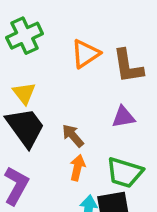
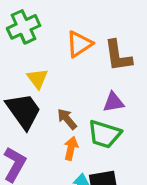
yellow triangle: (24, 93) -> (37, 79), moved
green trapezoid: (125, 173) -> (104, 134), moved

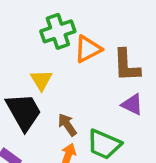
green cross: (24, 27) -> (58, 31), moved
purple triangle: (113, 102) -> (132, 104), moved, turned 30

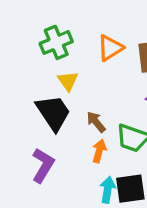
green cross: (58, 31) -> (56, 42), moved

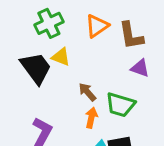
yellow triangle: (68, 81) -> (61, 57), turned -30
black trapezoid: (53, 113) -> (36, 68), moved

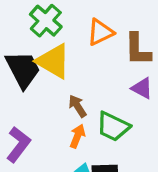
green cross: (49, 23) -> (46, 21), turned -32
yellow triangle: (61, 57) -> (53, 61), size x1.6

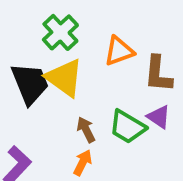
green trapezoid: (113, 127) -> (127, 127), moved

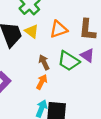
orange triangle: (119, 51) -> (59, 29), moved
yellow triangle: (64, 78) -> (32, 31), size x0.6

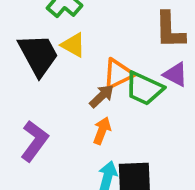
orange triangle: (59, 29) -> (118, 74), moved
brown arrow: (44, 62) -> (102, 96), turned 80

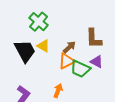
brown arrow: (102, 96) -> (69, 47), moved

